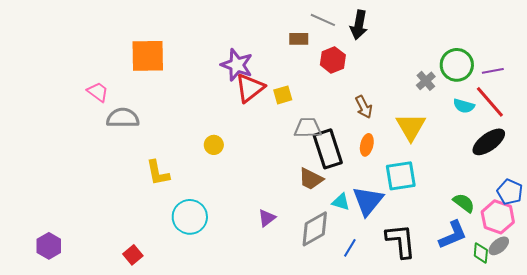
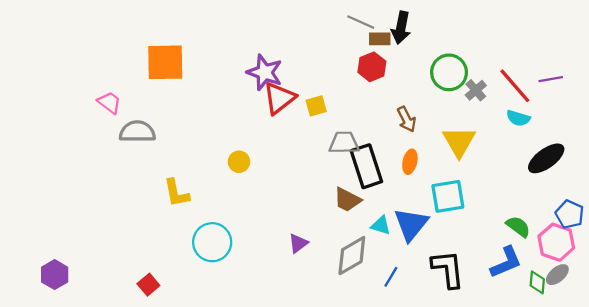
brown rectangle: (299, 39) -> (380, 39), moved
green circle: (457, 65) -> (449, 72), moved
red line: (490, 102) -> (515, 86), moved

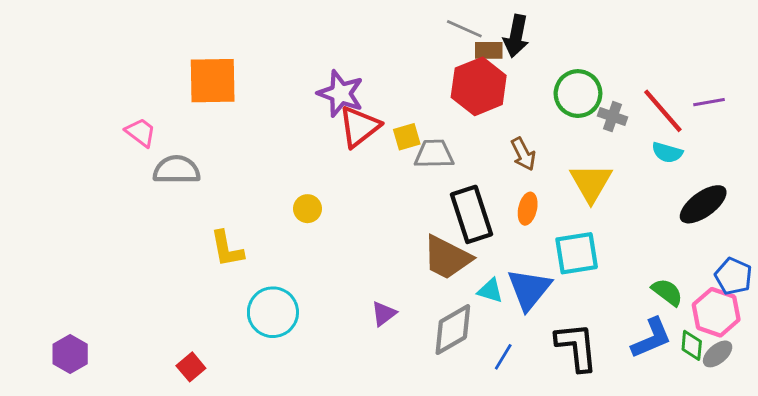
red hexagon: (372, 67) -> (479, 86), size x1.5
gray cross: (476, 90) -> (613, 117), turned -30
gray trapezoid: (344, 143) -> (434, 154), moved
brown trapezoid: (347, 200) -> (447, 258), size x1.4
green diamond: (537, 282) -> (692, 345), moved

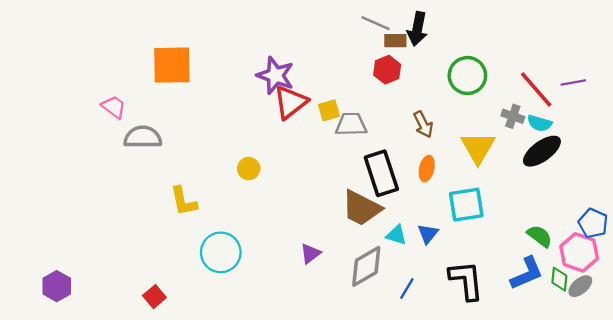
red hexagon: (479, 86) -> (387, 70), size x0.6
gray cross: (613, 117) -> (513, 116), moved
black ellipse: (703, 204) -> (542, 151), moved
blue triangle: (529, 289) -> (428, 234), size x0.6

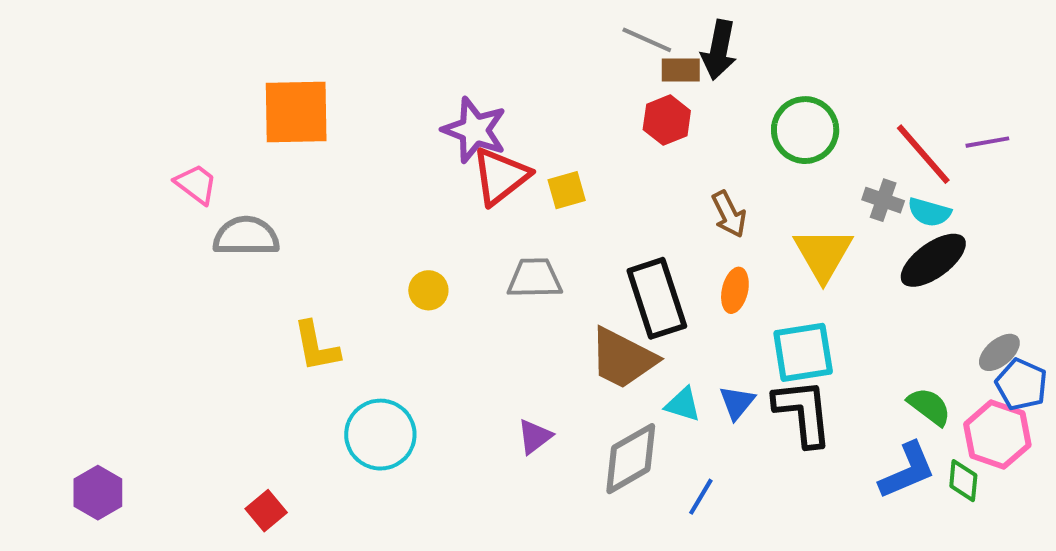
gray trapezoid: (351, 124) -> (535, 278), moved
black L-shape: (466, 280) -> (803, 413), moved
gray ellipse: (580, 286) -> (999, 352), moved

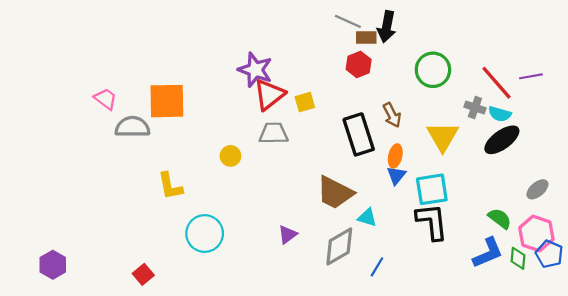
orange square: (296, 112) -> (167, 101), moved
gray trapezoid: (535, 278) -> (274, 133), moved
black rectangle: (657, 298) -> (359, 134), moved
blue pentagon: (1021, 384) -> (549, 254), moved
blue triangle: (737, 402) -> (396, 175), moved

